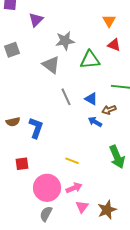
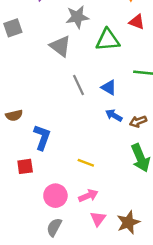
brown arrow: (109, 110) -> (138, 121), moved
blue L-shape: (36, 128) -> (42, 137), moved
pink circle: (47, 188) -> (55, 196), size x0.7

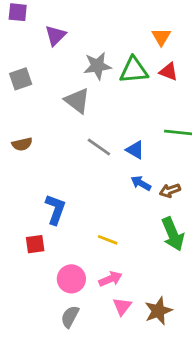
green triangle: (108, 40) -> (134, 70), moved
gray line: (79, 85) -> (99, 147), turned -30
brown semicircle: (14, 115) -> (22, 144), moved

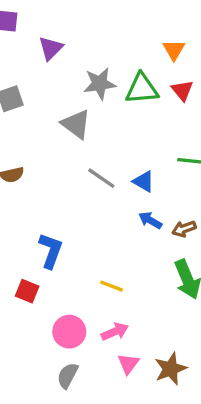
red triangle: (168, 72) -> (182, 90), turned 30
red square: (35, 244) -> (27, 291), turned 30

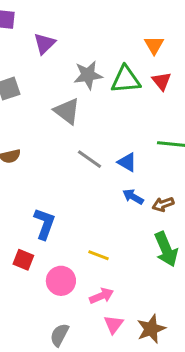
pink circle: (69, 332) -> (61, 281), moved

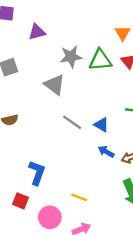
purple triangle: (44, 44) -> (37, 32), turned 30

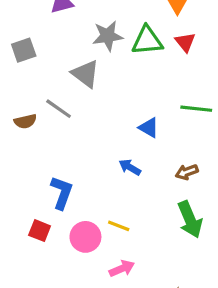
gray line: (72, 122) -> (59, 109), moved
blue arrow: (106, 152) -> (130, 167), moved
pink circle: (50, 217) -> (85, 237), moved

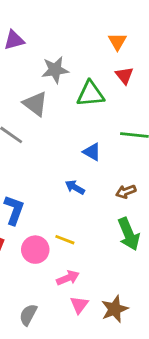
green triangle: (147, 41) -> (90, 94), moved

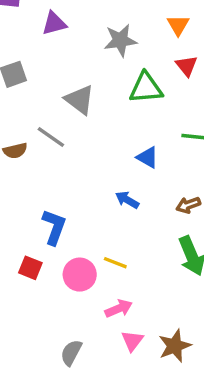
gray star: (55, 70) -> (120, 40), moved

